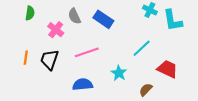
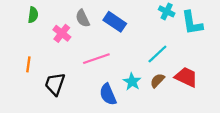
black trapezoid: (50, 60) -> (55, 84), moved
blue semicircle: (83, 84) -> (108, 94), moved, turned -108
brown semicircle: (146, 90) -> (157, 81), moved

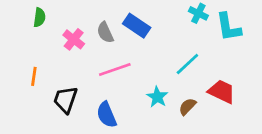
gray semicircle: (83, 18) -> (105, 33), moved
brown semicircle: (157, 81) -> (187, 107), moved
blue semicircle: (108, 94) -> (107, 115), moved

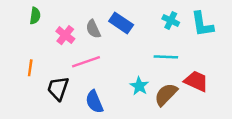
cyan cross: (198, 13) -> (171, 21), moved
cyan line: (187, 64) -> (166, 57), turned 45
pink line: (115, 70) -> (86, 62), moved
brown semicircle: (187, 107) -> (166, 94), size x1.5

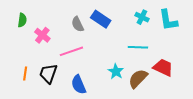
green semicircle: (35, 16) -> (22, 20), moved
pink cross: (65, 35) -> (42, 35), moved
orange line: (30, 68) -> (25, 74), moved

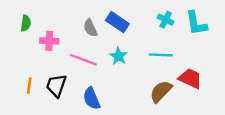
pink cross: (42, 35) -> (49, 41), turned -35
pink line: (71, 51) -> (83, 60), turned 40
cyan star: (116, 71) -> (119, 56), moved

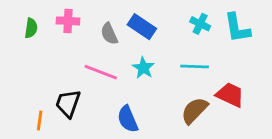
pink cross: (49, 41) -> (68, 21), moved
orange line: (29, 86) -> (40, 120), moved
blue semicircle: (92, 98) -> (128, 119), moved

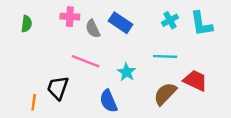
pink cross: (68, 21) -> (70, 17), moved
cyan cross: (200, 24) -> (170, 20), turned 35
cyan star: (143, 68) -> (127, 72), moved

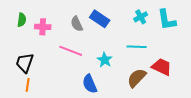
pink cross: (70, 17) -> (43, 27), moved
black trapezoid: (58, 88) -> (25, 63), moved

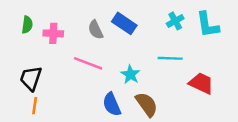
brown semicircle: (137, 78) -> (147, 104), moved, turned 100

